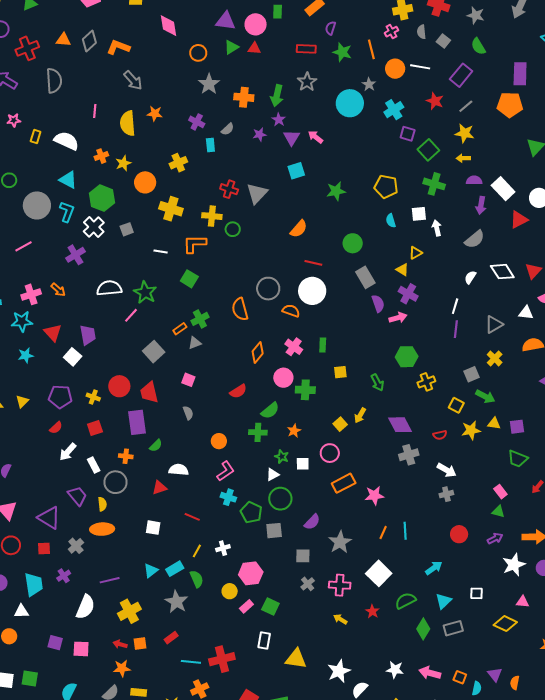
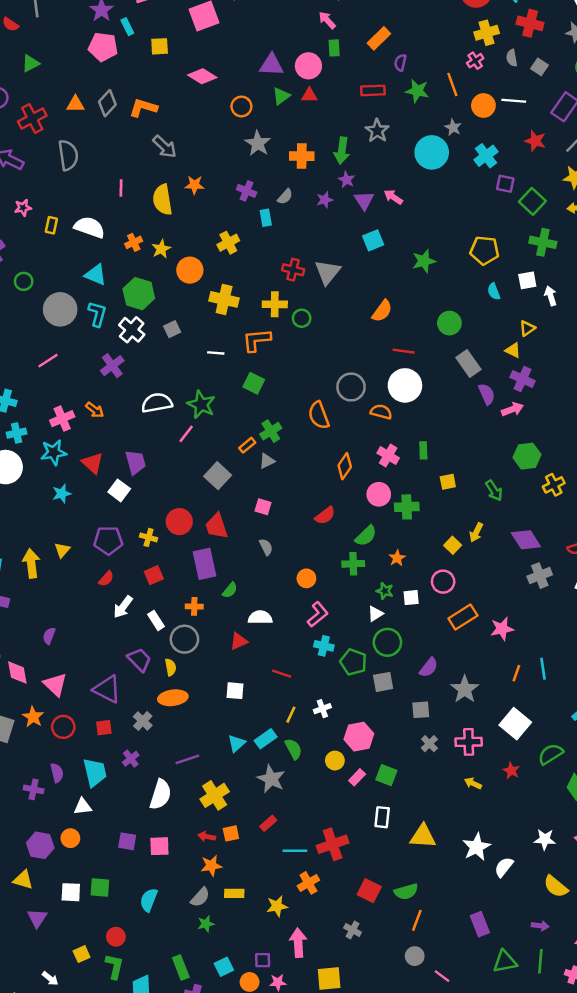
pink diamond: (168, 26) -> (202, 76), turned -45

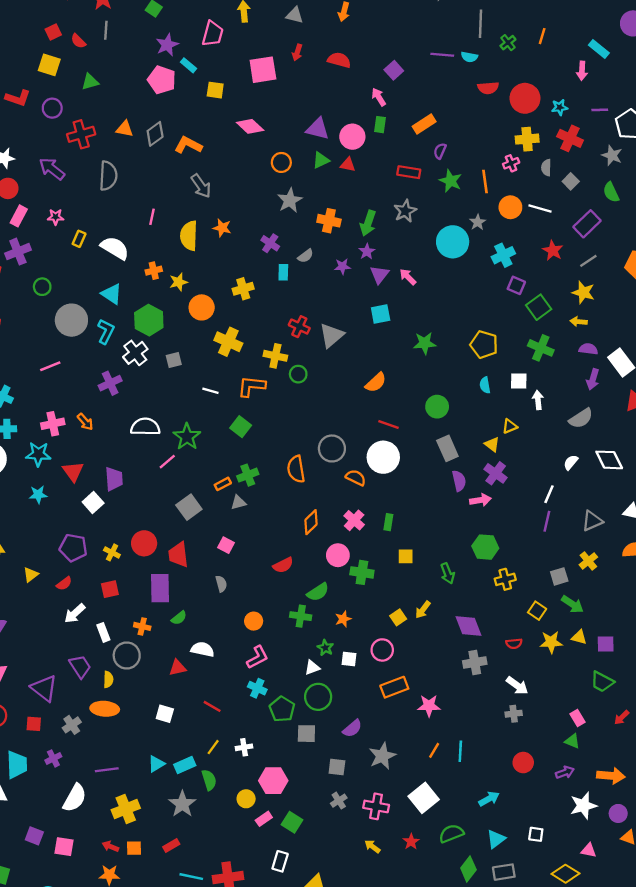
cyan rectangle: (127, 27) -> (188, 65), turned -35
yellow triangle: (62, 550) -> (31, 575), moved

